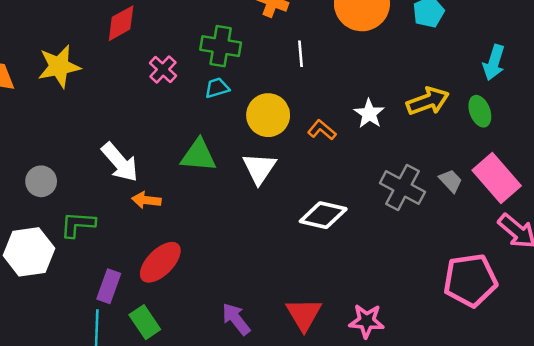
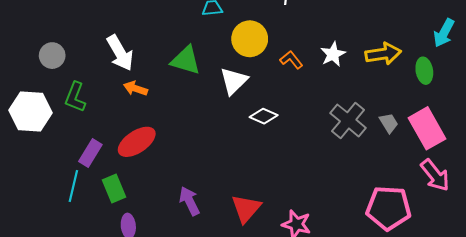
white diamond: (323, 215) -> (264, 116), moved, size x0.7
green L-shape: (78, 224) -> (75, 97), turned -84

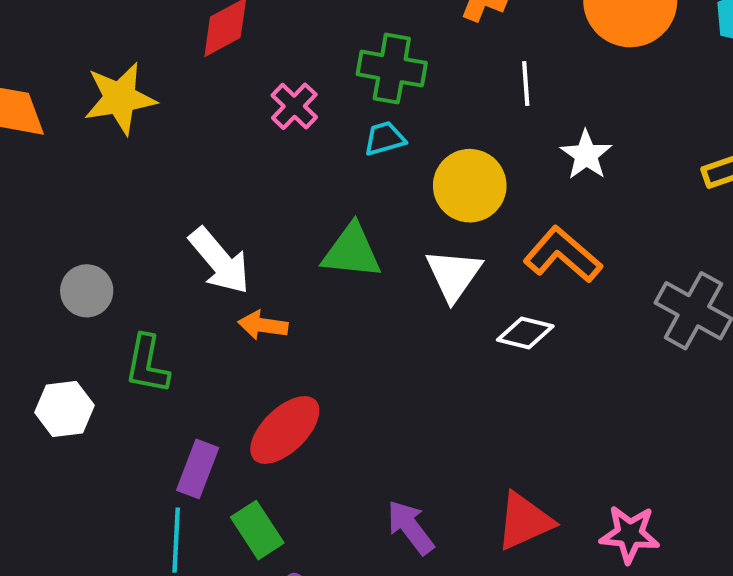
white star: (333, 54) -> (586, 155), moved
orange L-shape: (291, 60) -> (563, 255), moved, size x1.6
white hexagon: (31, 112) -> (64, 409), size x0.7
red triangle: (246, 208) -> (524, 521), turned 36

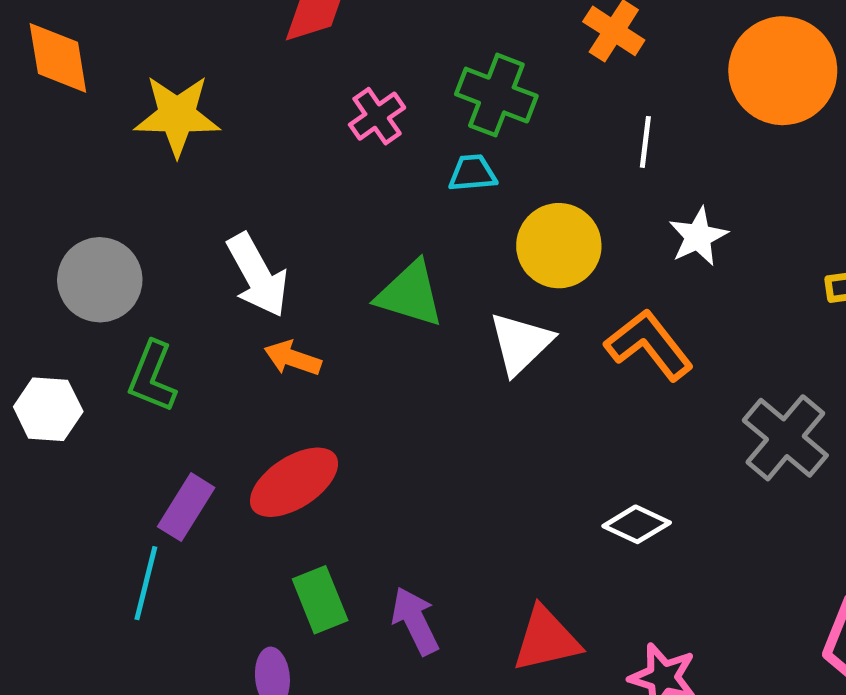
yellow star: (120, 98) -> (177, 115), moved
gray circle: (87, 291) -> (100, 280), size x1.4
white diamond: (525, 333) -> (637, 524), moved
green rectangle: (257, 530) -> (320, 600), moved

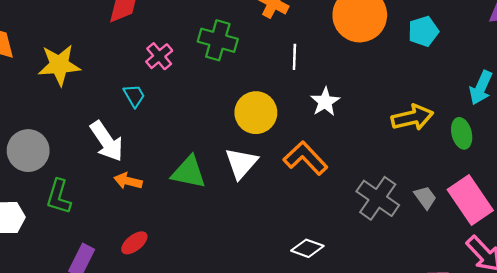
cyan trapezoid: (472, 173) -> (134, 96), moved, turned 70
green triangle: (410, 294) -> (189, 172), moved
red ellipse: (294, 482) -> (134, 243), size x0.6

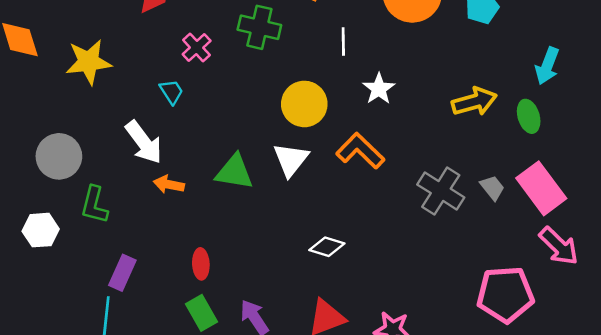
red ellipse: (134, 243) -> (201, 264), moved, turned -52
white diamond: (307, 248) -> (327, 247), moved

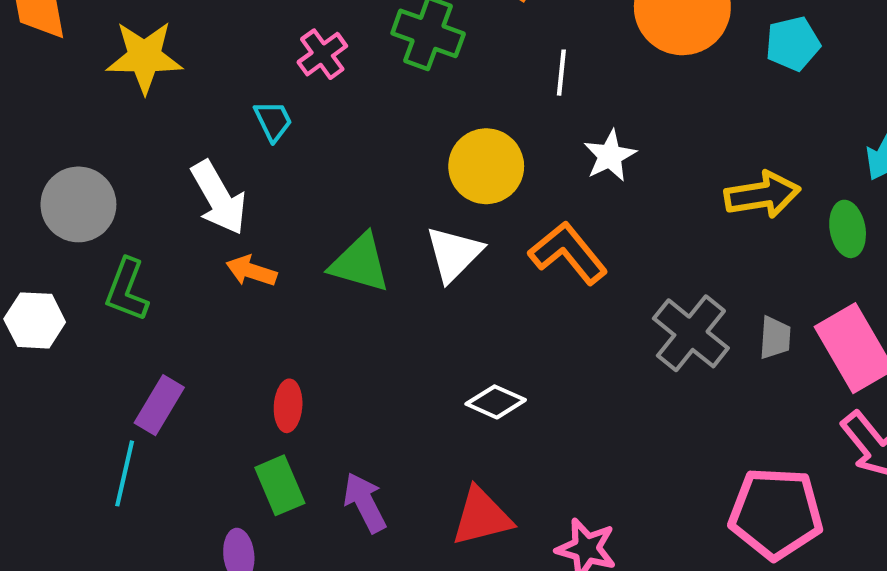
gray trapezoid: (492, 188) -> (775, 338), turned 36

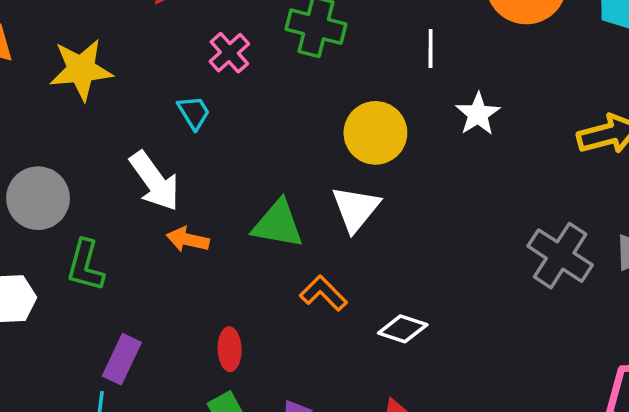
orange L-shape: (568, 253) -> (323, 293), moved, size x0.7

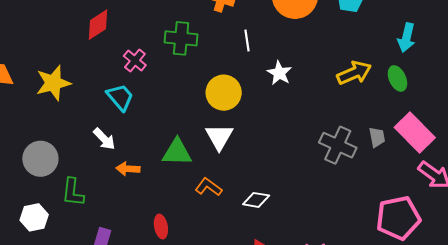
cyan trapezoid: (194, 112) -> (120, 97), size x1.4
white arrow: (155, 181) -> (104, 139), size x0.7

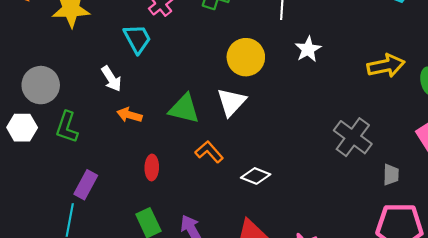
gray trapezoid: (377, 137) -> (391, 175), moved
white hexagon: (34, 217) -> (22, 128), moved
red ellipse: (161, 226) -> (152, 167), moved

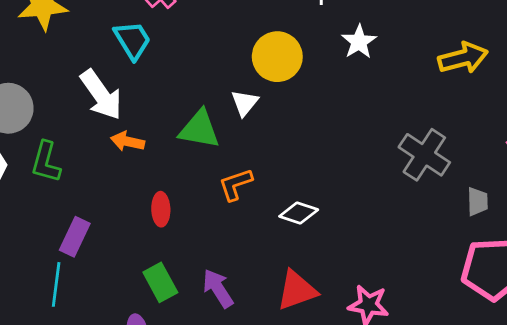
white arrow: (111, 79) -> (101, 95), size x1.5
white triangle: (231, 102) -> (245, 103), moved, size x0.7
orange L-shape: (209, 152) -> (236, 184), turned -64

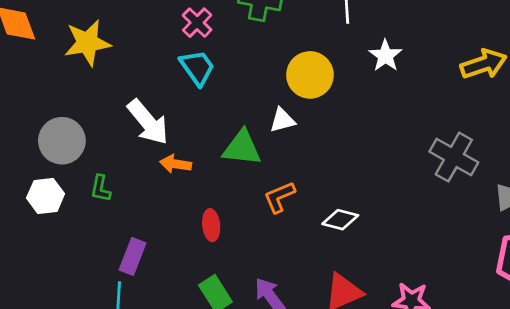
cyan trapezoid: (132, 40) -> (197, 67), moved
white triangle: (245, 103) -> (282, 120), turned 40
green L-shape: (46, 162) -> (101, 188), size x0.7

